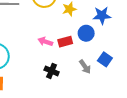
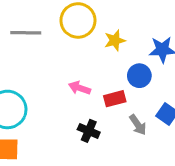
red rectangle: (65, 42) -> (115, 99), moved

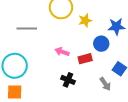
gray line: (26, 33) -> (27, 29), moved
gray arrow: (138, 125) -> (105, 84), moved

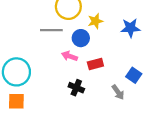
gray line: (27, 29) -> (51, 30), moved
blue circle: (101, 44) -> (81, 38), moved

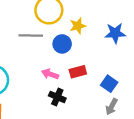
pink arrow: (69, 56) -> (50, 74), moved
blue square: (134, 75) -> (109, 84), moved
gray arrow: (118, 92) -> (112, 107), moved, turned 63

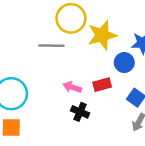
yellow star: (78, 26) -> (102, 35), size x1.6
blue circle: (62, 44) -> (124, 63), moved

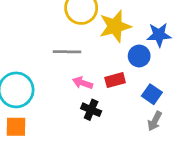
gray line: (51, 46) -> (67, 52), moved

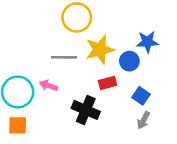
yellow star: (115, 26) -> (100, 50), moved
pink arrow: (83, 83) -> (48, 86), moved
black cross: (91, 110) -> (86, 110), size x1.5

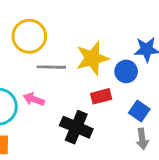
yellow circle: (77, 17) -> (29, 36), moved
gray arrow: (144, 120) -> (142, 139), turned -36

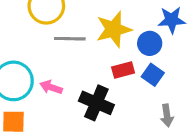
pink arrow: (34, 99) -> (51, 87), moved
blue square: (139, 111) -> (153, 75), moved

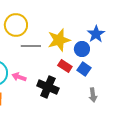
blue star: (172, 20) -> (96, 34), turned -30
red rectangle: (123, 70) -> (65, 66), turned 48

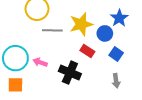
blue square: (84, 69) -> (116, 54), moved

